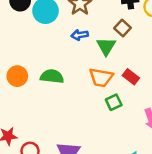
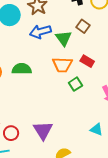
brown square: (122, 28) -> (83, 26), moved
blue arrow: (80, 35) -> (40, 32), size x1.5

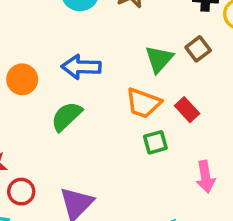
blue arrow: (40, 32) -> (81, 67), moved
green semicircle: (22, 69) -> (67, 116), moved, turned -60

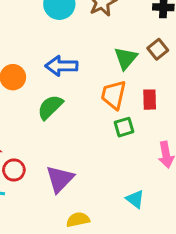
orange trapezoid: (143, 103) -> (114, 95), turned 84
red rectangle: (187, 110) -> (150, 100), turned 42

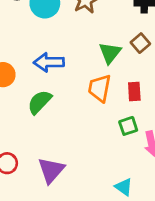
green square: (124, 127) -> (128, 126), moved

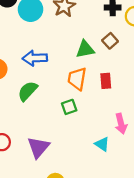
green triangle: (110, 53) -> (85, 49), turned 42
green square: (128, 126) -> (69, 107), moved
cyan triangle: (124, 187) -> (102, 144), moved

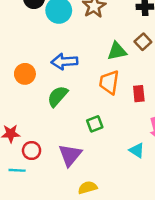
red rectangle: (106, 81) -> (139, 94), moved
green square: (69, 107) -> (95, 124), moved

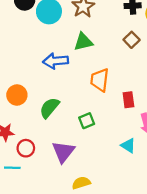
green triangle: (117, 51) -> (83, 42), moved
orange circle: (25, 74) -> (17, 95), moved
red rectangle: (139, 94) -> (128, 100), moved
green semicircle: (58, 96) -> (49, 108), moved

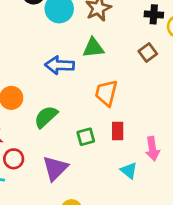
red rectangle: (128, 100) -> (118, 131), moved

